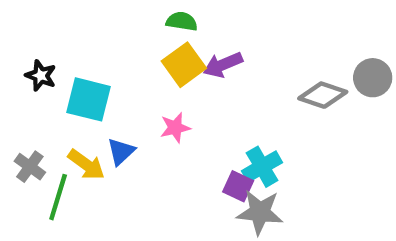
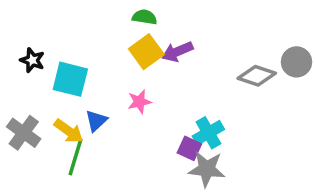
gray cross: (30, 167) -> (24, 133), size x1.4
green line: (58, 197) -> (75, 157), moved

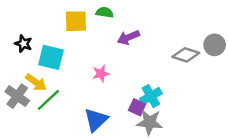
yellow square: (146, 52) -> (76, 21), moved, turned 35
blue triangle: (96, 121) -> (96, 120), moved, size x1.5
yellow arrow: (69, 131) -> (36, 82), moved
green line: (75, 157) -> (48, 100), moved, turned 30

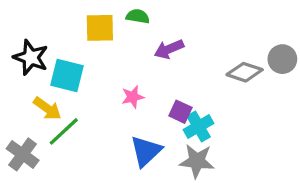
black star: (23, 44) -> (31, 57), size x1.5
gray cross: (17, 96) -> (23, 154), moved
purple square: (137, 107) -> (180, 112), moved
blue triangle: (96, 120) -> (146, 151), moved

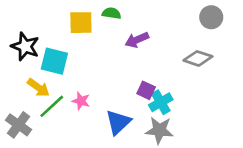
gray circle: (282, 59) -> (211, 17), moved
pink star: (133, 97) -> (81, 101), moved, turned 30

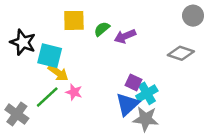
green semicircle: (112, 13) -> (102, 29), moved, turned -49
yellow arrow: (38, 88) -> (58, 73), moved
blue triangle: (118, 122) -> (127, 104), moved

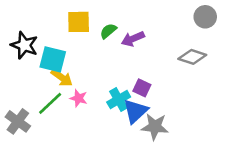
cyan cross: (147, 93) -> (119, 99), moved

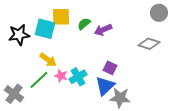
black star: (24, 45) -> (19, 35), turned -30
cyan square: (53, 59) -> (45, 29), moved
cyan cross: (119, 99) -> (78, 77), moved

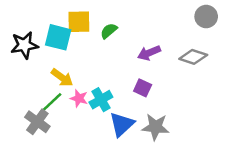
purple arrow: (103, 30) -> (149, 53), moved
blue triangle: (105, 86) -> (122, 124), moved
gray cross: (14, 94) -> (37, 122), moved

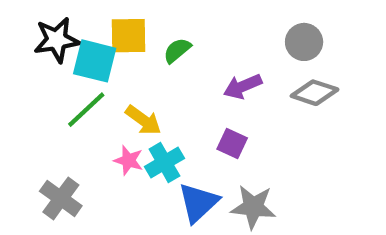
gray circle: (206, 17) -> (304, 42), moved
black star: (24, 45) -> (57, 40), moved
yellow arrow: (62, 78) -> (143, 120), moved
green line: (50, 104) -> (86, 110), moved

